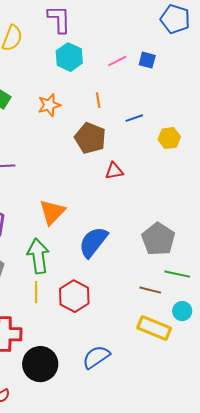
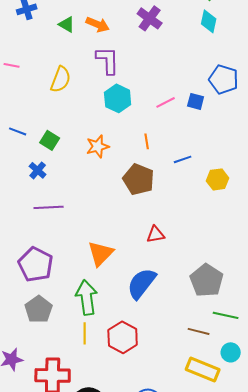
blue pentagon: (175, 19) -> (224, 79), moved
red triangle: (114, 171) -> (156, 234), moved

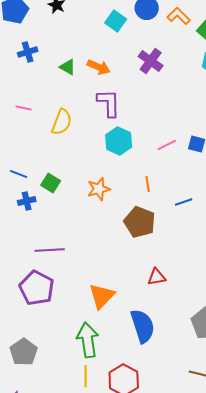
pink line: (12, 65) -> (24, 108), moved
blue cross: (38, 170) -> (27, 201), moved, turned 36
purple pentagon: (36, 264) -> (37, 288), moved
blue semicircle: (142, 283) -> (143, 326), turned 124
gray pentagon: (39, 309) -> (24, 352), moved

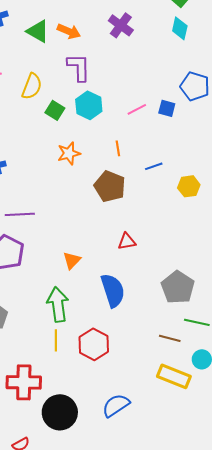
green triangle: (68, 67) -> (38, 31), size x1.4
green square: (51, 183) -> (55, 110), moved
orange triangle: (102, 296) -> (72, 260), size x0.7

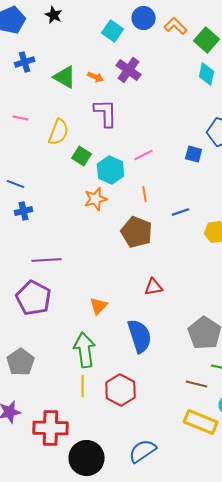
purple cross: (121, 25) -> (129, 70), moved
orange arrow: (69, 31) -> (96, 77), size x0.7
cyan hexagon: (89, 105) -> (111, 170), moved
pink line: (137, 109) -> (144, 155), moved

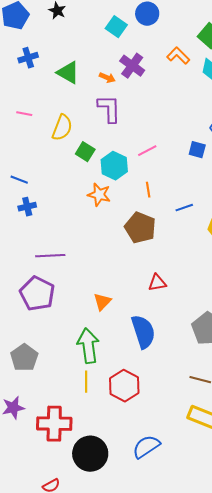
orange L-shape: (176, 26) -> (178, 56), moved
orange arrow: (96, 77) -> (107, 78), moved
orange star: (96, 199) -> (99, 195), turned 30

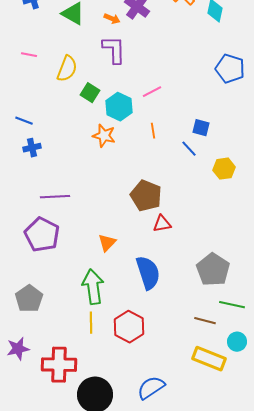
blue square: (197, 150) -> (201, 128), moved
blue line: (184, 208) -> (189, 149), turned 66
brown pentagon: (140, 228) -> (146, 196), moved

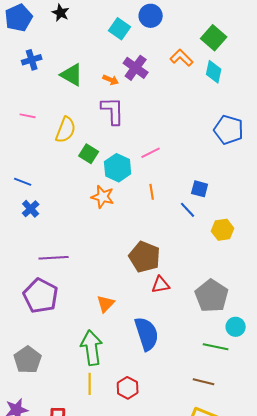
blue cross: (32, 148) -> (31, 209), turned -30
gray pentagon: (213, 270) -> (212, 296), moved
green line: (232, 305) -> (216, 347), moved
red hexagon: (129, 327) -> (128, 388), size x0.7
cyan circle: (237, 342) -> (236, 327), moved

